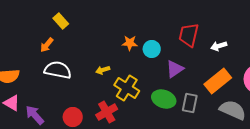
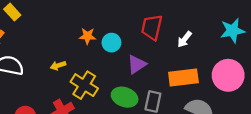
white arrow: (219, 46) -> (185, 39), turned -35
orange rectangle: (218, 81) -> (183, 77), turned 32

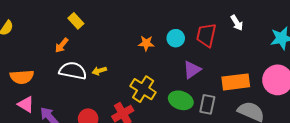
white arrow: (185, 39) -> (237, 23), moved, turned -70
cyan circle: (111, 43) -> (176, 38), moved
yellow arrow: (58, 65) -> (99, 71), moved

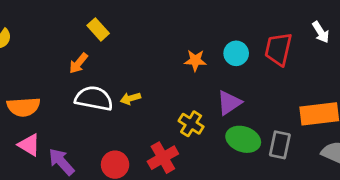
purple triangle: (192, 70) -> (229, 103), moved
yellow cross: (143, 89) -> (191, 124), size x0.7

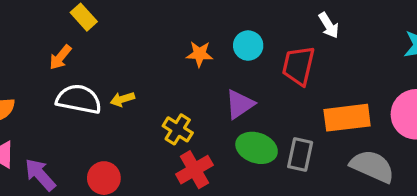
white arrow: (321, 32) -> (329, 25), moved
red trapezoid: (278, 49) -> (298, 66), moved
yellow cross: (191, 124) -> (178, 129), moved
red cross: (163, 158) -> (194, 170), moved

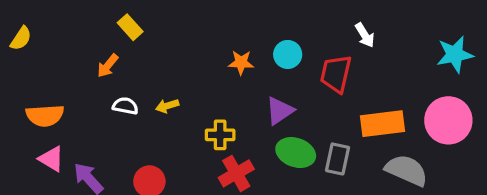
white semicircle: (79, 99) -> (125, 106), size x0.6
yellow cross: (178, 129) -> (220, 135), turned -32

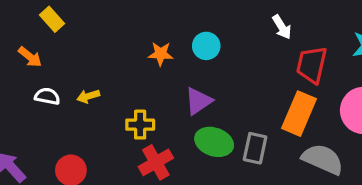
orange arrow: (108, 66) -> (30, 57), turned -90
red trapezoid: (336, 74) -> (312, 65), moved
orange rectangle: (382, 124) -> (299, 114), turned -60

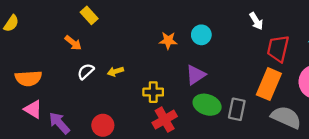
white semicircle: (47, 96) -> (86, 71), turned -54

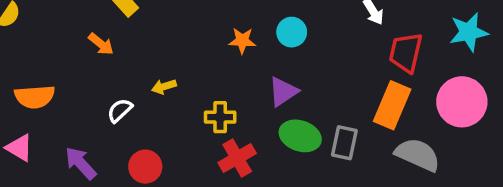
white semicircle: (86, 71) -> (120, 110), moved
pink triangle: (33, 109) -> (19, 148), moved

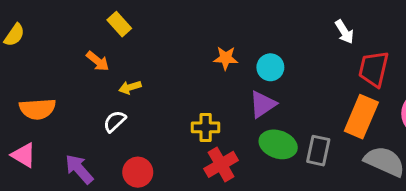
cyan circle: (292, 32) -> (270, 67), moved
yellow arrow: (164, 87) -> (130, 87), moved

